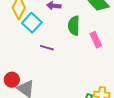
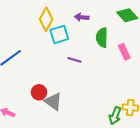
cyan square: (32, 23) -> (59, 34), turned 30

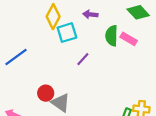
pink rectangle: (124, 52) -> (129, 39), moved, turned -35
purple line: (75, 60) -> (83, 59), turned -64

